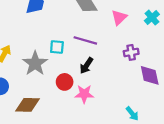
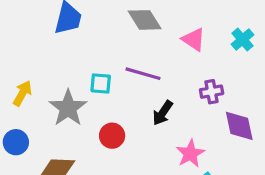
pink triangle: (119, 18) -> (194, 39), turned -42
black arrow: (86, 66) -> (163, 113), moved
pink star: (84, 94) -> (190, 154), moved, turned -30

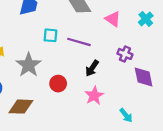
cyan square: (101, 84) -> (50, 35), moved
purple cross: (212, 92) -> (125, 54), turned 32
pink star: (190, 154) -> (94, 96), moved

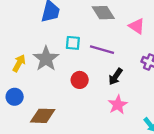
gray star: (29, 65) -> (46, 59), moved
red circle: (58, 84) -> (80, 80), moved

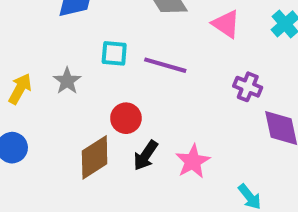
gray star: (46, 59) -> (67, 81), size x0.6
black arrow: (115, 77) -> (146, 155), moved
brown diamond: (43, 116) -> (95, 157), moved, turned -35

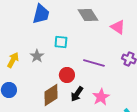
purple line: (165, 65) -> (94, 63), moved

